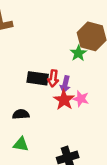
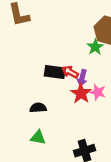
red arrow: (53, 78) -> (70, 72), turned 112

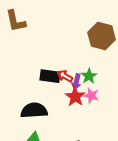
green star: (95, 47) -> (89, 76), moved
black semicircle: (38, 108) -> (34, 110), size x1.6

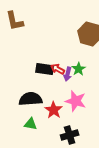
pink star: (91, 96) -> (76, 101), moved, size x1.5
red star: (75, 97) -> (54, 110), moved

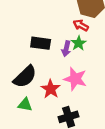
red arrow: (58, 69) -> (81, 25), moved
black semicircle: (31, 99) -> (25, 77), turned 140

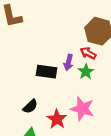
purple arrow: (66, 49) -> (68, 62), moved
black semicircle: (25, 77) -> (30, 106), size x0.6

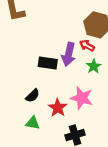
purple arrow: (68, 62) -> (69, 54), size x1.5
green star: (86, 72) -> (94, 66), moved

